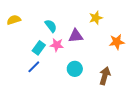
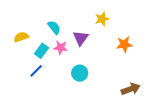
yellow semicircle: (14, 20) -> (21, 37), moved
purple triangle: (76, 36) -> (81, 38), turned -49
brown arrow: (105, 76) -> (131, 89), moved, turned 54

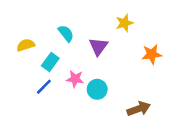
pink star: (61, 48) -> (75, 79), moved
brown arrow: (131, 89) -> (139, 109), moved

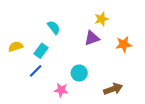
yellow semicircle: (26, 45) -> (16, 47), moved
purple triangle: (98, 46) -> (92, 38), moved, turned 35
pink star: (75, 79) -> (61, 90), moved

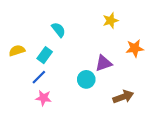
purple triangle: (92, 38) -> (104, 63), moved
pink star: (61, 90) -> (44, 98), moved

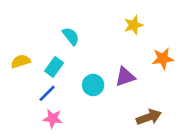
cyan circle: (86, 79) -> (93, 85), moved

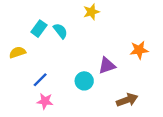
yellow star: (134, 25) -> (91, 12), moved
cyan rectangle: (54, 67) -> (39, 29), moved
cyan circle: (93, 85) -> (84, 81), moved

